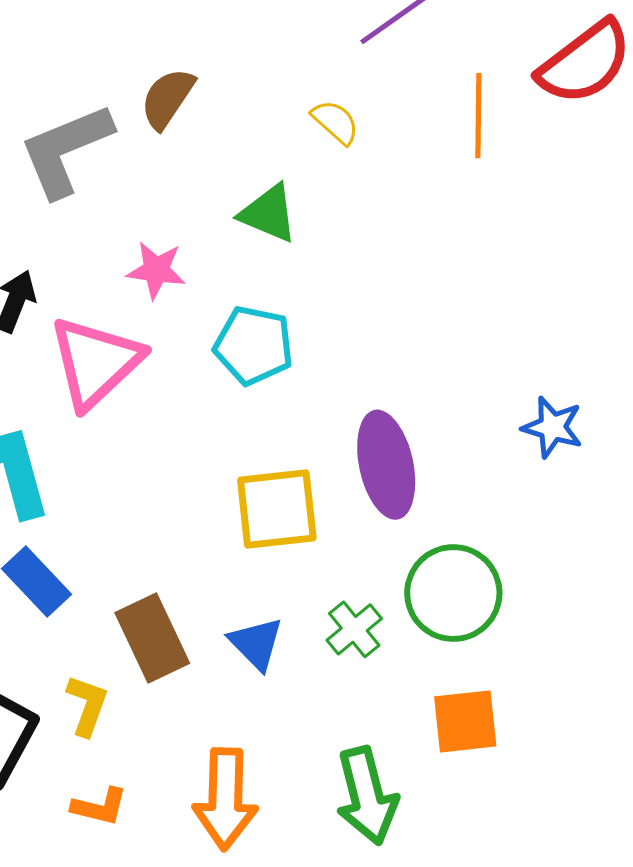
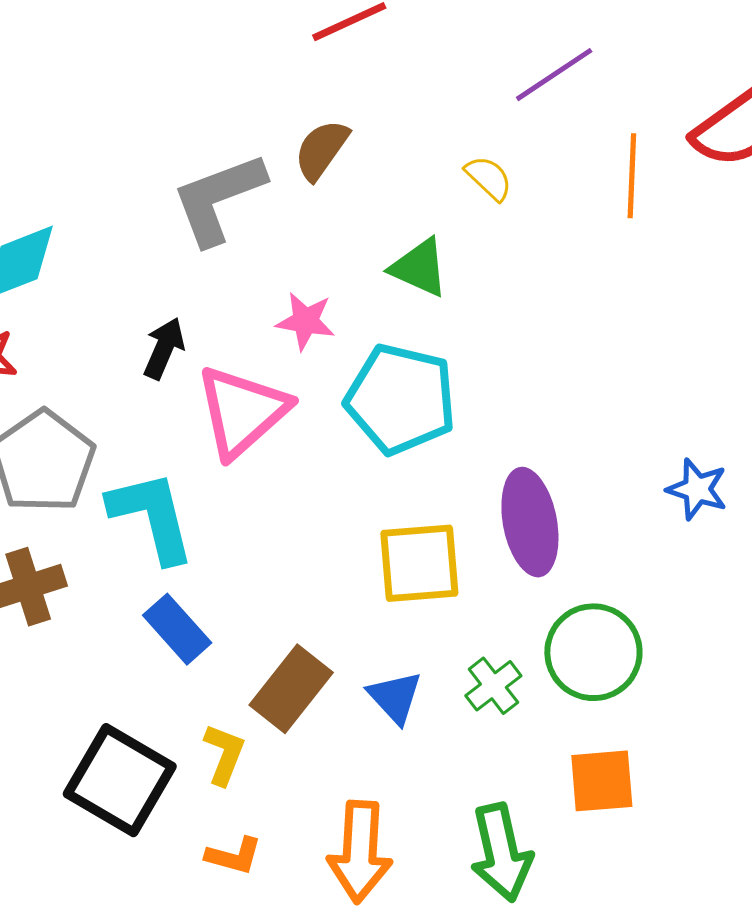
cyan pentagon: (254, 345) -> (401, 399), size x1.4
brown rectangle: (152, 638) -> (291, 689), turned 62

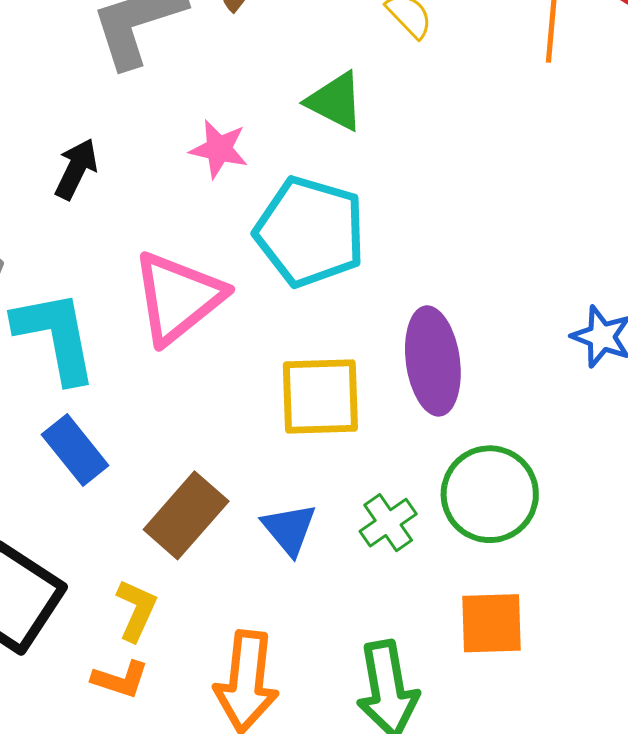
pink triangle: (242, 411) -> (178, 298), moved
yellow L-shape: (224, 754) -> (136, 610), moved

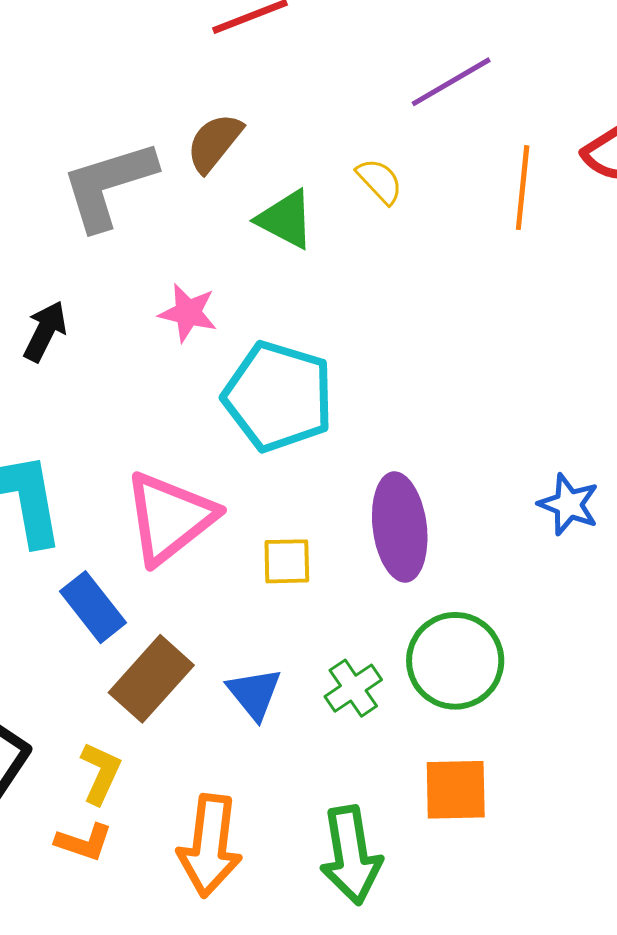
green triangle: (335, 101) -> (286, 219), moved
pink triangle: (178, 298) -> (170, 518), moved
yellow square: (320, 397) -> (287, 561), size x0.6
blue rectangle: (75, 450) -> (93, 607), moved

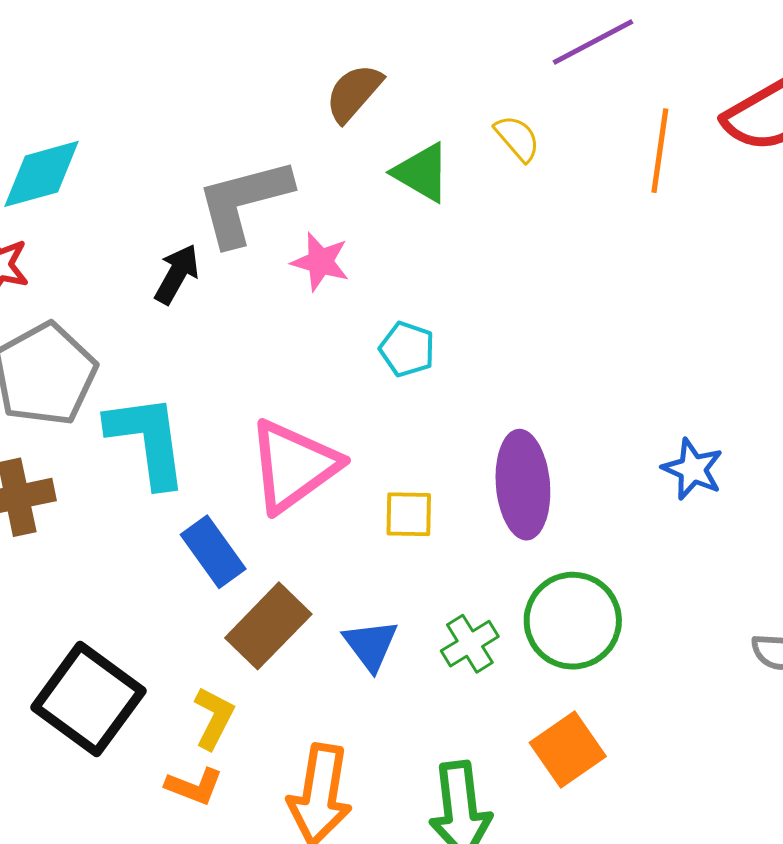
gray L-shape: (109, 185) -> (244, 202), moved
cyan pentagon: (278, 396) -> (407, 349), size x0.5
orange square: (456, 790) -> (568, 750), turned -36

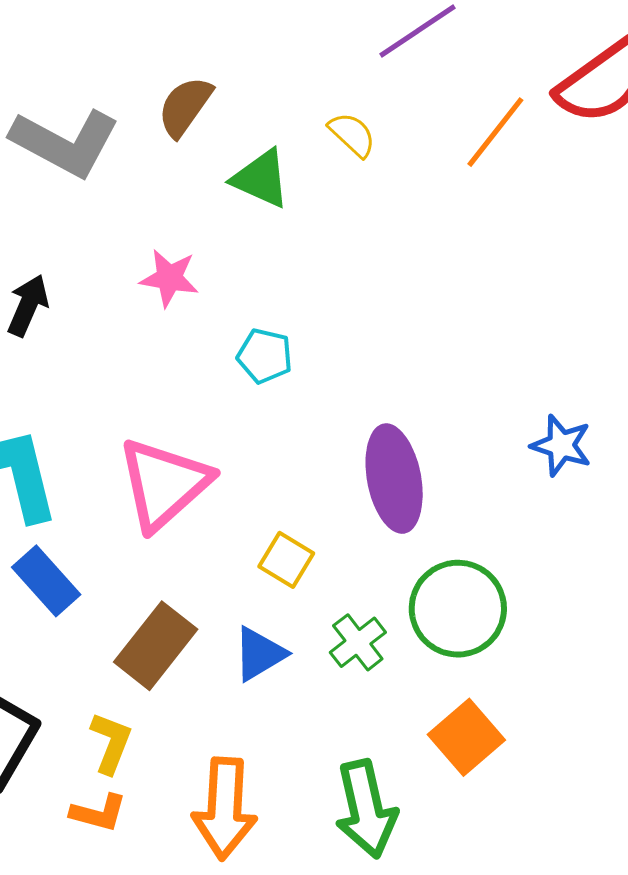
orange line: (660, 151) -> (495, 132), turned 36
gray L-shape: (244, 202) -> (65, 143), moved, turned -131
yellow square: (409, 514) -> (286, 560), moved, turned 36
blue rectangle: (213, 552) -> (46, 581), moved
blue triangle: (371, 645) -> (259, 654), turned 42

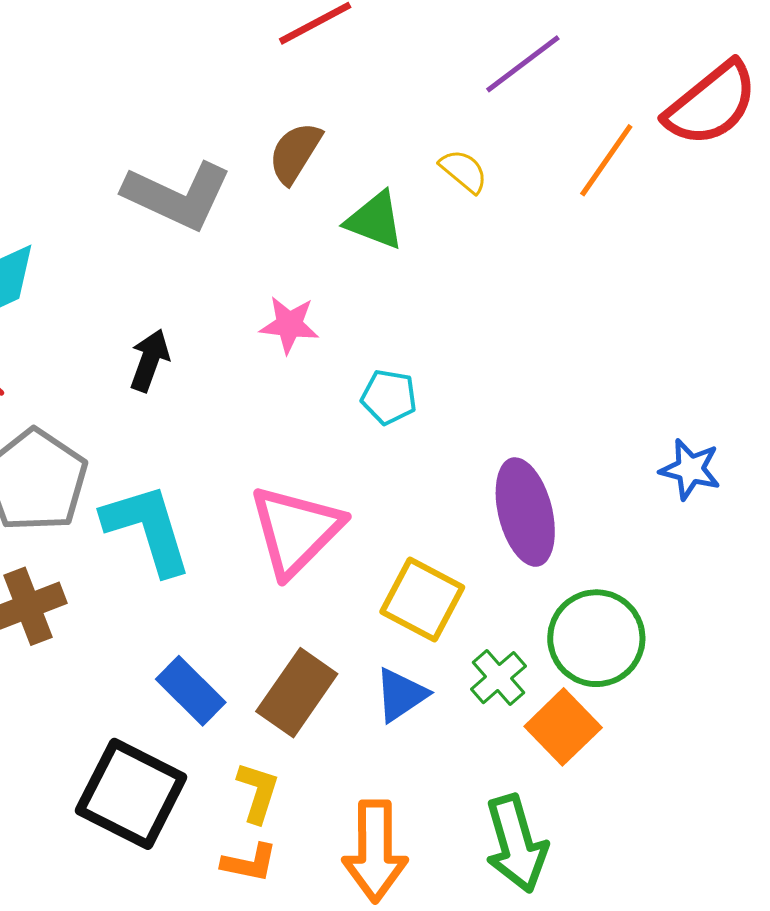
yellow square: (286, 560) -> (422, 599), size x1.5
blue rectangle: (46, 581) -> (191, 691), moved
orange square: (466, 737) -> (563, 727), moved

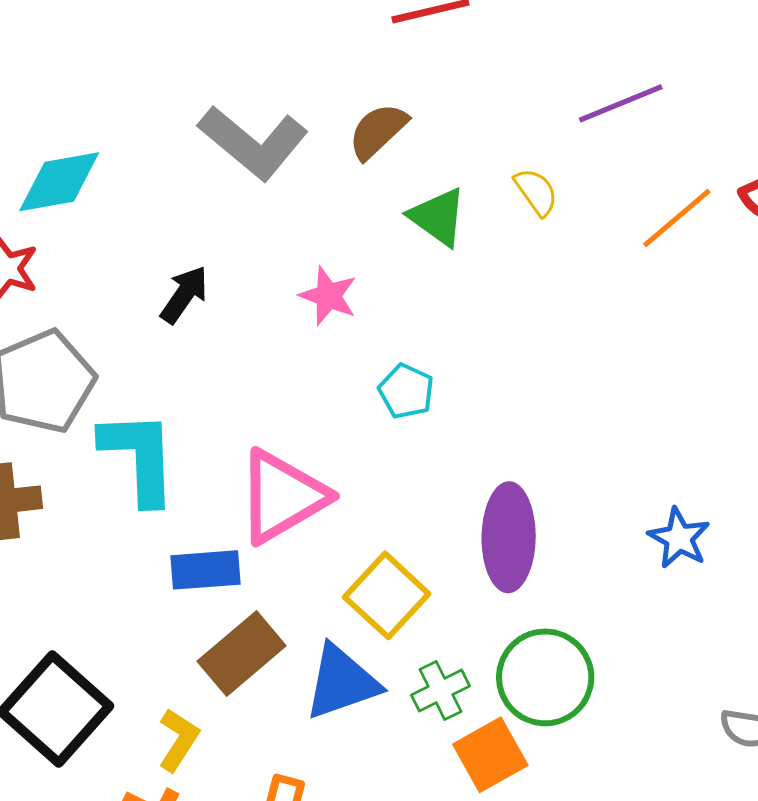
blue rectangle: (191, 691) -> (205, 570), moved, turned -64
blue triangle: (401, 695) -> (342, 682), size x1.4

